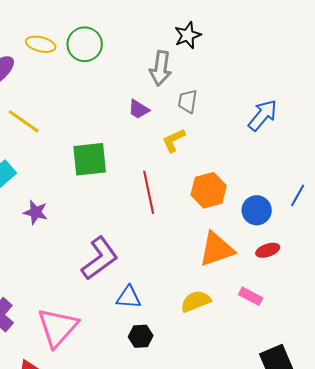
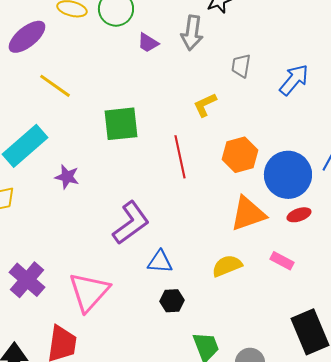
gray trapezoid: (188, 101) -> (241, 66), moved
purple trapezoid: (139, 109) -> (148, 43), moved
blue circle: (257, 210) -> (288, 175), size x1.6

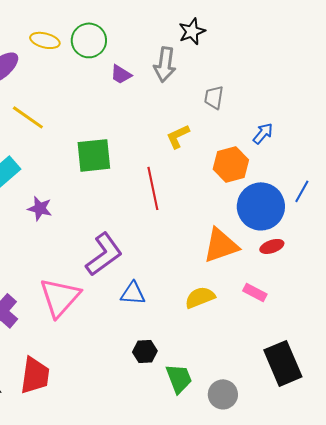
blue arrow: (294, 80) -> (263, 133), moved, size x0.7
orange hexagon: (240, 155) -> (231, 164), moved
pink triangle: (89, 292) -> (60, 297), moved
black hexagon: (172, 301) -> (145, 351), moved

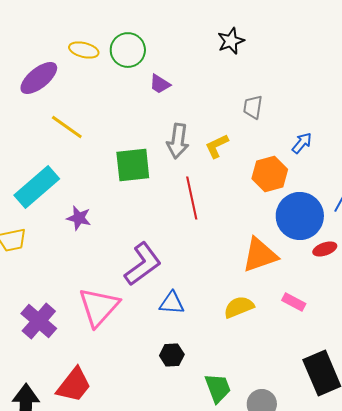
gray arrow: (165, 64) -> (178, 141), moved
red ellipse: (272, 246) -> (325, 249), moved
black hexagon: (145, 351) -> (172, 355), moved
red trapezoid: (35, 375) -> (74, 385), turned 30

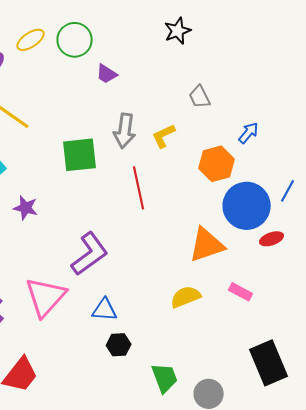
yellow ellipse: (84, 50) -> (31, 40), turned -48
gray trapezoid: (253, 107) -> (200, 97), turned -35
blue triangle: (172, 303) -> (105, 310), moved

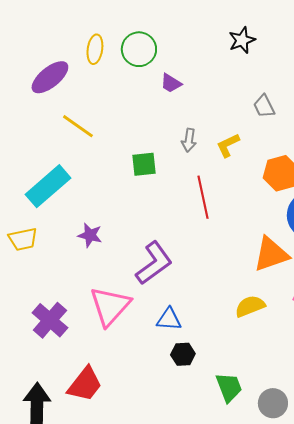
yellow ellipse: (31, 40) -> (95, 49), turned -48
gray arrow: (125, 131) -> (189, 140), size x0.7
green square: (80, 155) -> (144, 164), size x0.7
purple star: (26, 208) -> (90, 235), moved

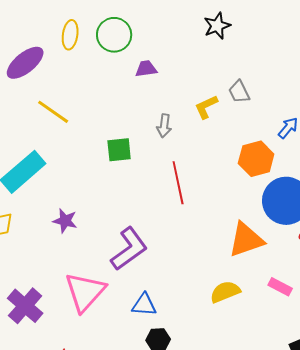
purple trapezoid: (171, 83) -> (146, 69), turned 140
yellow L-shape: (228, 145) -> (206, 107), moved

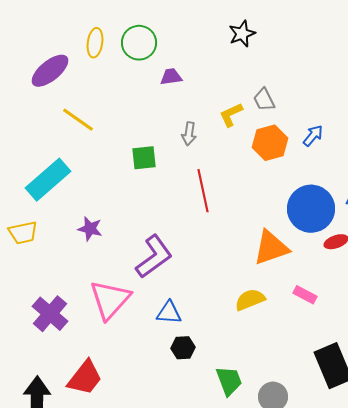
orange hexagon: (256, 159) -> (270, 143), moved

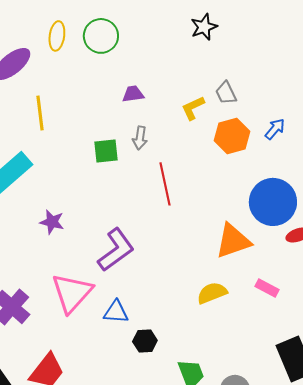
purple trapezoid: (171, 77) -> (133, 94), moved
yellow line: (78, 120) -> (40, 113), turned 48
gray arrow: (189, 134) -> (140, 138), moved
blue triangle: (169, 313) -> (116, 312), moved

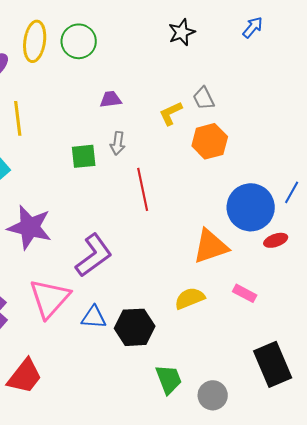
yellow ellipse: (57, 36) -> (35, 41), size x1.4
blue arrow: (275, 129) -> (253, 27), moved
purple star: (52, 222) -> (30, 227), size x1.8
black hexagon: (145, 341) -> (135, 327), moved, size x1.6

